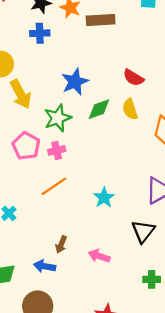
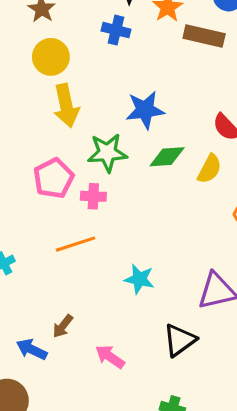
yellow semicircle: (130, 109) -> (209, 169), turned -150
cyan star: (104, 198) -> (139, 279), turned 30

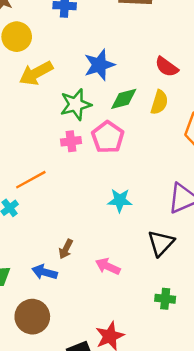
yellow arrow: (66, 106) -> (36, 73), turned 84
pink pentagon: (54, 178) -> (108, 137), moved
orange line: (75, 244) -> (31, 180), moved

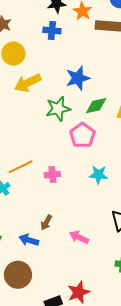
pink cross: (71, 141) -> (52, 175), moved
cyan star: (120, 200) -> (98, 175), moved

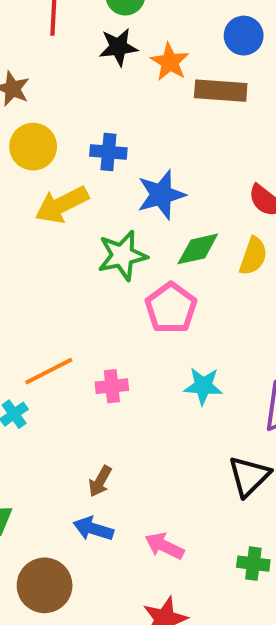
blue cross: (52, 31) -> (108, 152), moved
pink arrow: (79, 237) -> (164, 546), moved
blue arrow: (29, 240) -> (93, 529), moved

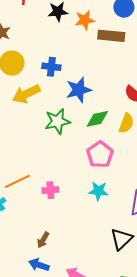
orange star: (170, 62) -> (85, 20), turned 30
pink pentagon: (171, 308) -> (100, 155), moved

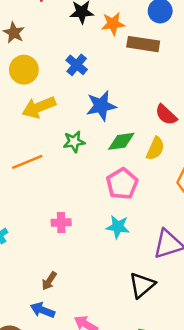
blue cross: (51, 67) -> (77, 65), moved, turned 30
green star: (57, 121) -> (74, 142), size x0.7
orange line: (17, 181) -> (27, 162), moved

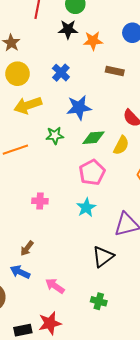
brown rectangle: (143, 44) -> (115, 71), moved, size x0.7
cyan star: (118, 227) -> (86, 208), turned 30

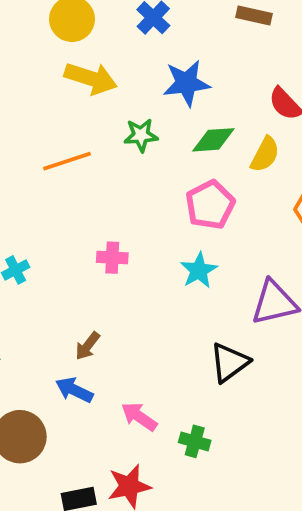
yellow arrow: (28, 105) -> (91, 78), turned -144
green cross: (99, 301) -> (195, 441), moved

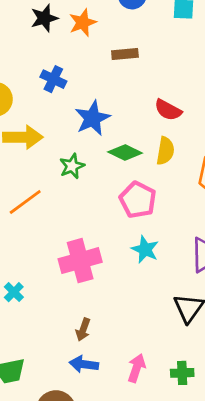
green diamond: (213, 140) -> (125, 152), turned 48
pink cross: (112, 258) -> (80, 261), size x1.8
pink arrow: (139, 417) -> (137, 368), turned 92

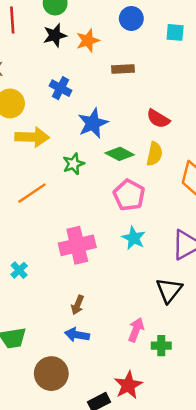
pink arrow: (137, 368) -> (136, 330), moved

